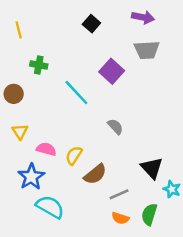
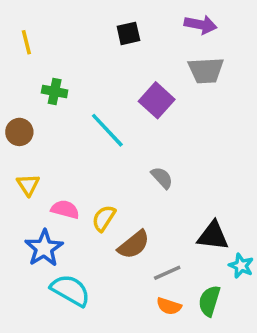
black square: (91, 24) -> (128, 33), turned 36
black triangle: (152, 168) -> (213, 236), turned -40

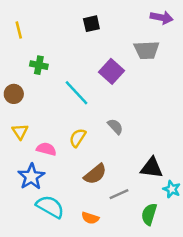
purple arrow: (201, 25) -> (162, 17), moved
yellow semicircle: (104, 218) -> (78, 138), moved
orange semicircle: (169, 306) -> (90, 218), moved

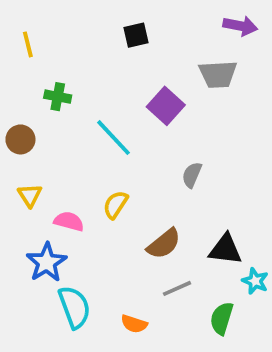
gray semicircle: (115, 126) -> (192, 175), moved, turned -114
brown semicircle: (95, 174) -> (164, 244), moved
cyan semicircle: (50, 207) -> (74, 307), turned 40

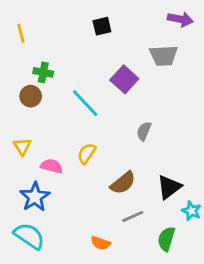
brown circle: (20, 139) -> (31, 96), moved
black triangle: (225, 249) -> (169, 187), turned -44
cyan semicircle: (74, 307) -> (29, 236), moved, turned -36

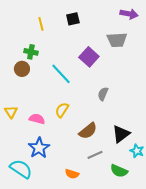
yellow line: (21, 33) -> (41, 24), moved
yellow triangle: (22, 147) -> (11, 112), moved
blue star: (35, 197) -> (39, 148), moved
green semicircle: (166, 239) -> (119, 171), turned -84

